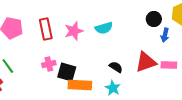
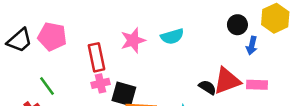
red rectangle: (46, 29) -> (97, 57), moved
black semicircle: (116, 67) -> (207, 87), moved

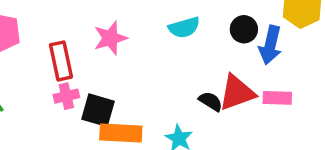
black circle: (237, 25) -> (244, 29), moved
cyan semicircle: (172, 36) -> (184, 27), moved
blue arrow: (252, 46) -> (270, 45), size x1.5

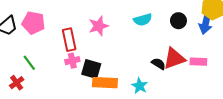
blue arrow: (270, 45) -> (206, 23), moved

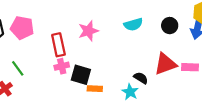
black semicircle: (158, 64) -> (141, 78), moved
orange rectangle: (105, 83) -> (95, 89), size x0.6

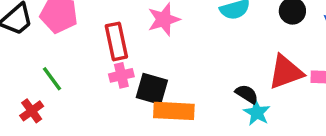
orange rectangle: (95, 89) -> (174, 111), size x1.6
cyan star: (130, 92) -> (257, 113), moved

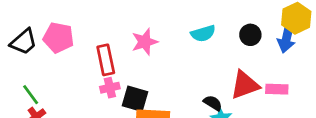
green line: (52, 79) -> (31, 95), moved

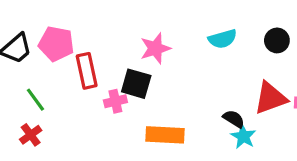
red rectangle: (106, 60) -> (87, 71), moved
green line: (31, 95) -> (35, 100), moved
black square: (135, 99) -> (136, 84), moved

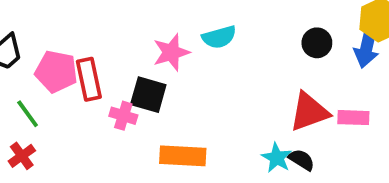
cyan semicircle: (223, 39) -> (219, 37), moved
pink pentagon: (56, 44) -> (56, 72), moved
pink cross: (115, 101) -> (123, 116), turned 30
black semicircle: (234, 119) -> (302, 160), moved

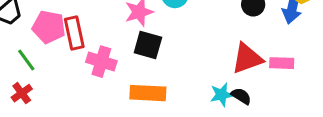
black square: (148, 95) -> (148, 45), moved
pink cross: (123, 116) -> (101, 62), size x1.4
cyan star: (277, 158) -> (222, 95), turned 30

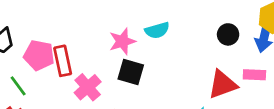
pink cross: (101, 62) -> (88, 87), turned 32
pink rectangle: (282, 63) -> (254, 75), moved

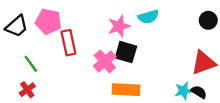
pink pentagon: (39, 55) -> (48, 21), moved
pink cross: (88, 87) -> (105, 61), moved

